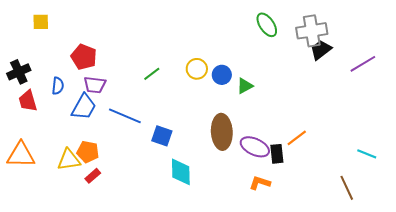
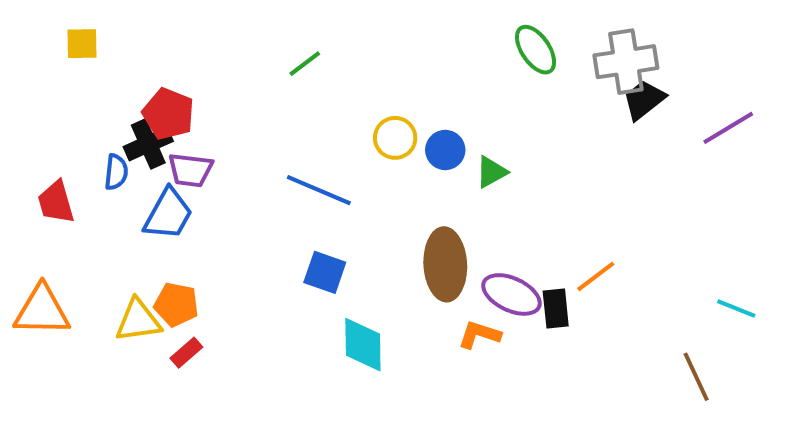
black cross: (19, 72) -> (148, 144), moved
green line: (152, 74) -> (305, 64), moved
blue line: (125, 116) -> (319, 190), moved
orange L-shape: (260, 183) -> (479, 335), moved

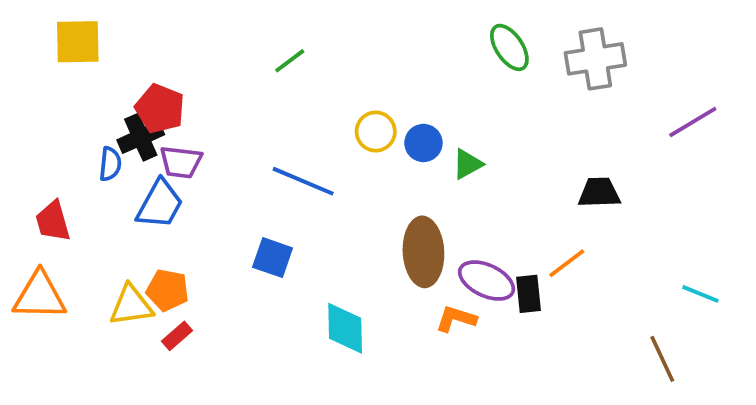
yellow square: (82, 44) -> (78, 42), size x1.5
black trapezoid: (644, 100) -> (599, 193), moved, turned 36
red trapezoid: (56, 202) -> (53, 221), moved
blue square: (325, 272) -> (273, 258), moved

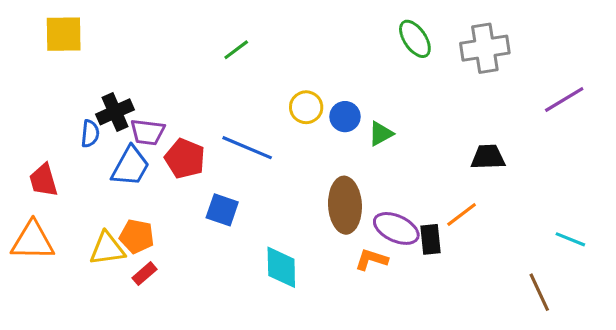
red pentagon: (160, 109) -> (185, 159), moved

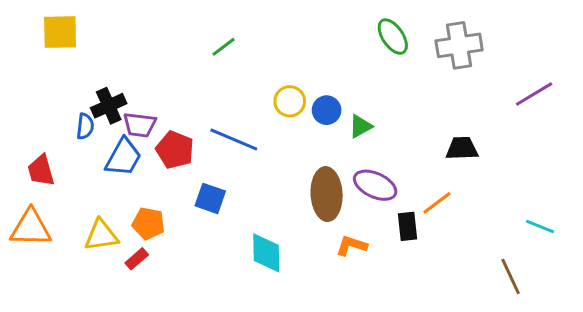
purple ellipse: (396, 228) -> (375, 185), moved
orange pentagon: (137, 236) -> (148, 223), moved

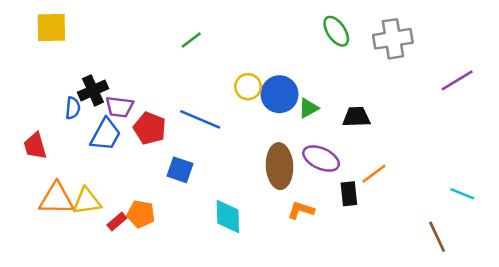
blue circle: (327, 110) -> (279, 94), size x1.5
black trapezoid: (462, 148) -> (356, 117), moved
orange pentagon: (148, 223) -> (141, 214), moved
orange triangle: (31, 228) -> (56, 199), moved

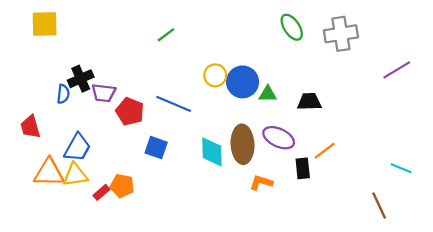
green triangle: (308, 108) -> (268, 94), turned 30
blue trapezoid: (106, 135) -> (77, 148), moved
cyan diamond: (228, 216) -> (212, 152), moved

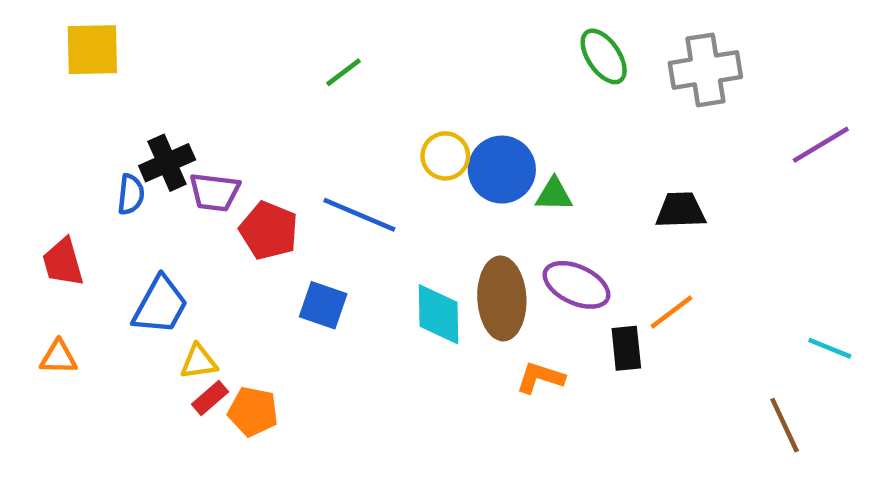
black trapezoid: (309, 102) -> (681, 210), moved
orange triangle: (49, 173) -> (58, 357), moved, size x0.6
yellow triangle: (75, 175) -> (199, 362), moved, size x0.7
orange pentagon: (122, 186) -> (253, 412), moved

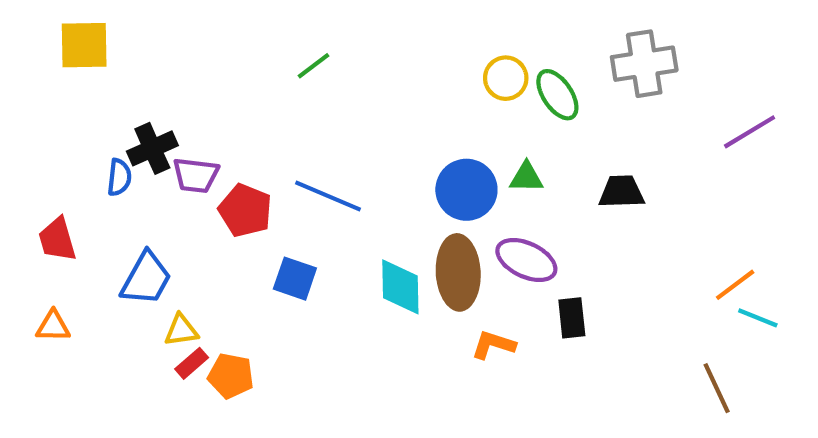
green ellipse: (604, 56) -> (557, 95), moved
yellow circle: (445, 156) -> (506, 78), moved
blue circle: (502, 170) -> (466, 190), moved
green triangle: (554, 194) -> (526, 177), moved
orange line: (671, 312) -> (735, 285), moved

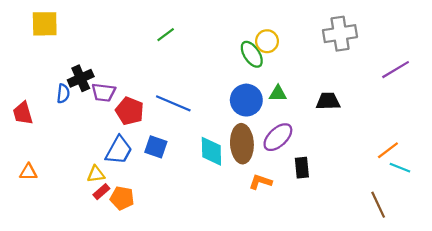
green ellipse: (557, 95) -> (252, 54), moved
red trapezoid: (57, 239) -> (23, 113), moved
purple ellipse: (526, 260) -> (278, 137), turned -68
blue trapezoid: (146, 279) -> (119, 150), moved

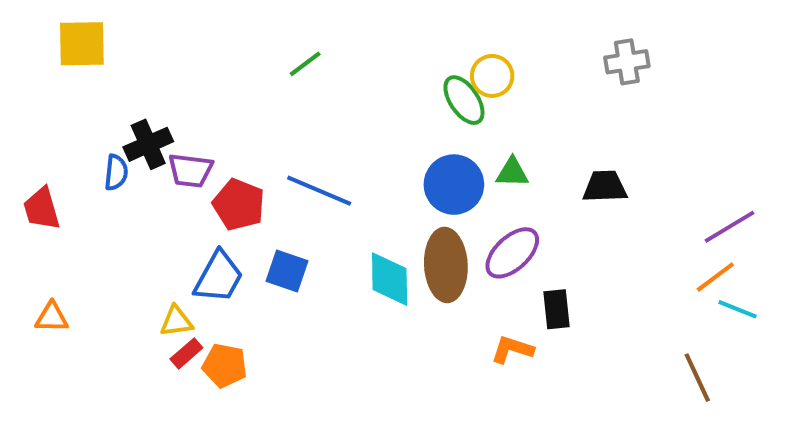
gray cross: (340, 34) -> (627, 62), size x0.7
purple line: (396, 70) -> (729, 227), moved
orange L-shape: (260, 182) -> (512, 349), moved

